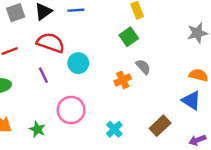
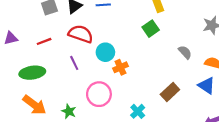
gray semicircle: (143, 67) -> (185, 52), moved
orange cross: (123, 80) -> (120, 67), moved
brown rectangle: (160, 126) -> (170, 92), moved

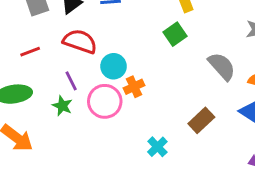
gray semicircle: (185, 52) -> (222, 66), size x1.5
pink circle: (99, 94) -> (105, 101), moved
green star: (69, 111) -> (62, 106), moved

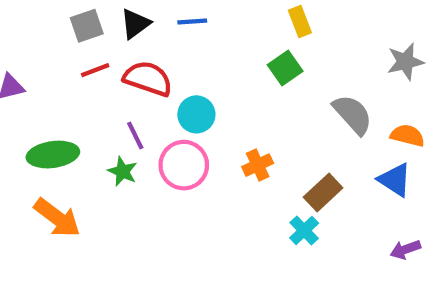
red line: (30, 52) -> (95, 70), moved
orange cross: (134, 87) -> (258, 165), moved
cyan cross: (157, 147) -> (304, 230), moved

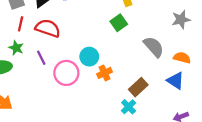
red line: (95, 70) -> (21, 24), turned -56
cyan circle: (196, 114) -> (89, 57), moved
green star: (123, 171) -> (16, 48), moved

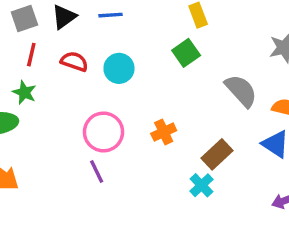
red semicircle: (48, 28) -> (74, 61), size x0.7
cyan circle: (89, 57) -> (119, 68), moved
purple line: (41, 58) -> (97, 172), moved

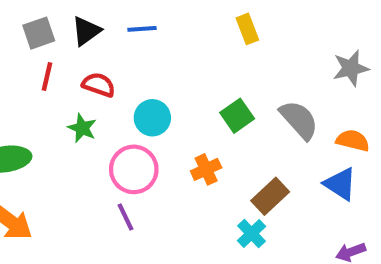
green square: (186, 53) -> (237, 116), moved
cyan circle: (119, 68) -> (152, 118), moved
green star: (24, 92) -> (82, 128), moved

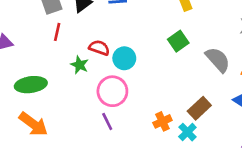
red semicircle: (99, 85) -> (99, 48), moved
green square: (237, 116) -> (178, 41), moved
orange cross: (206, 169) -> (162, 121), moved

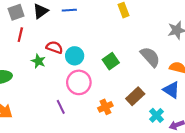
green square: (178, 41) -> (111, 61), moved
pink circle: (112, 91) -> (79, 82), moved
cyan cross: (187, 132) -> (157, 115), moved

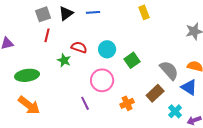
cyan circle: (75, 56) -> (107, 49), moved
gray semicircle: (150, 57) -> (169, 70), moved

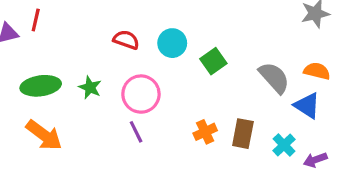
red line: (47, 35) -> (36, 20), moved
green star: (64, 60) -> (90, 87), moved
pink circle: (102, 80) -> (141, 94), moved
brown rectangle: (155, 93) -> (243, 134), moved, turned -36

